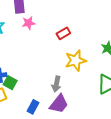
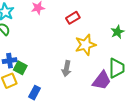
purple trapezoid: (59, 104) -> (102, 81), moved
blue rectangle: (33, 107) -> (34, 93), moved

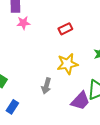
red rectangle: (73, 18) -> (65, 29), moved

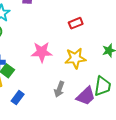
pink star: (23, 23) -> (42, 52), moved, size x1.5
gray arrow: (46, 86) -> (59, 89), moved

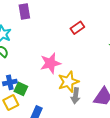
yellow star: (75, 58) -> (68, 82), moved

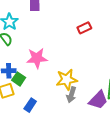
pink star: (50, 63) -> (37, 58), moved

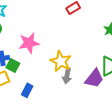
yellow star: (67, 80) -> (61, 61), turned -30

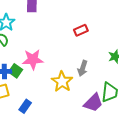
green square: (13, 65) -> (15, 71), moved
gray arrow: (67, 76) -> (83, 68), moved

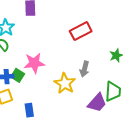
red rectangle: (81, 30) -> (81, 31), size x1.5
blue rectangle: (25, 106) -> (29, 110), turned -40

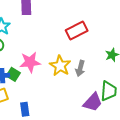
yellow star: (65, 83) -> (60, 66), moved

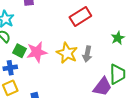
green square: (13, 74) -> (20, 51), moved

